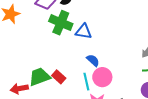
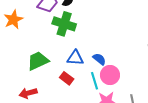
blue triangle: (84, 31) -> (75, 58), moved
green trapezoid: (40, 77) -> (38, 61), moved

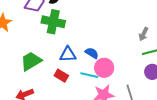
cyan line: (94, 81) -> (89, 75), turned -54

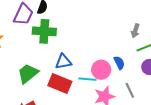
blue semicircle: (92, 53) -> (119, 63), moved, turned 40
red rectangle: (61, 76) -> (60, 84), size x1.6

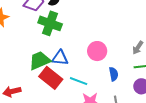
pink circle: (101, 70) -> (97, 51), moved
green trapezoid: (28, 73) -> (40, 60), moved

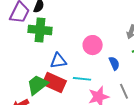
green trapezoid: (40, 60) -> (37, 85), moved

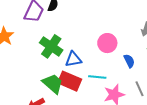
green cross: (40, 30) -> (51, 46), moved, turned 30
green trapezoid: (37, 85) -> (53, 84), turned 80

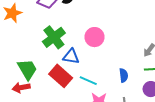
pink circle: (107, 43) -> (94, 37), moved
green trapezoid: (53, 84) -> (27, 69), moved

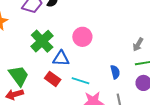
red rectangle: (61, 76) -> (53, 79), size x0.7

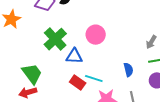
red rectangle: (53, 79) -> (78, 82), moved

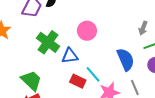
blue semicircle: (128, 70) -> (126, 59), size x1.6
cyan line: (94, 79) -> (93, 74), turned 42

